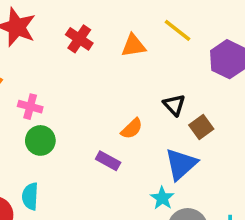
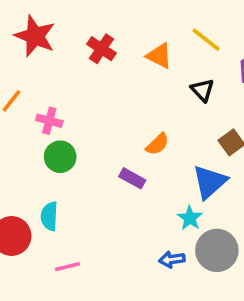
orange triangle: (133, 46) -> (159, 56), turned 36
black triangle: (174, 105) -> (202, 90), moved

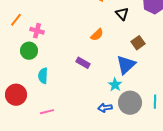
orange semicircle: (157, 144) -> (97, 35), moved
green circle: (60, 157) -> (29, 51), moved
cyan semicircle: (49, 216) -> (43, 76), moved

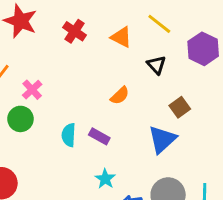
pink cross: (37, 31) -> (32, 90), turned 32
cyan semicircle: (43, 76) -> (69, 135), moved
cyan star: (115, 85) -> (105, 179), moved

